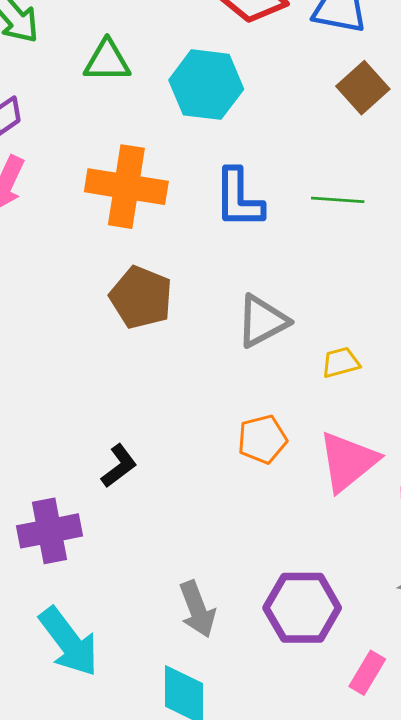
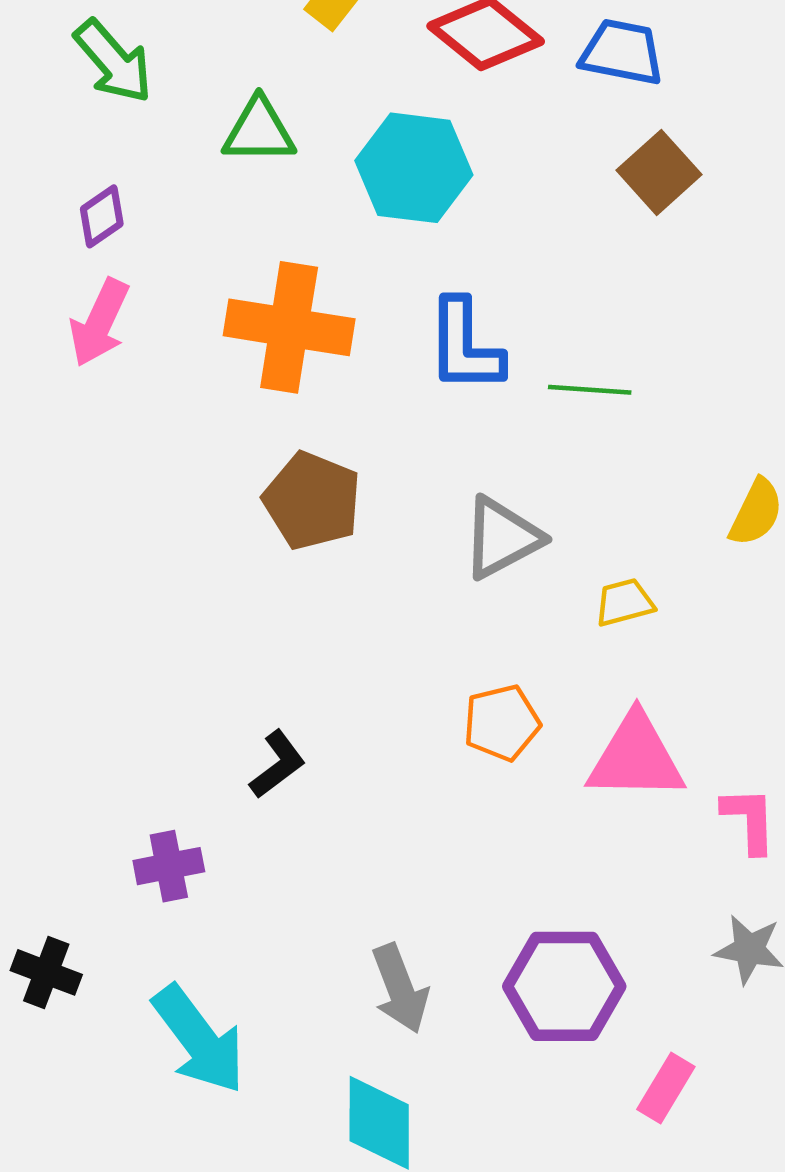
green line: (338, 200) -> (590, 390), moved
pink triangle: (348, 461) -> (636, 757), turned 40
purple cross: (49, 531) -> (169, 866), size x0.7

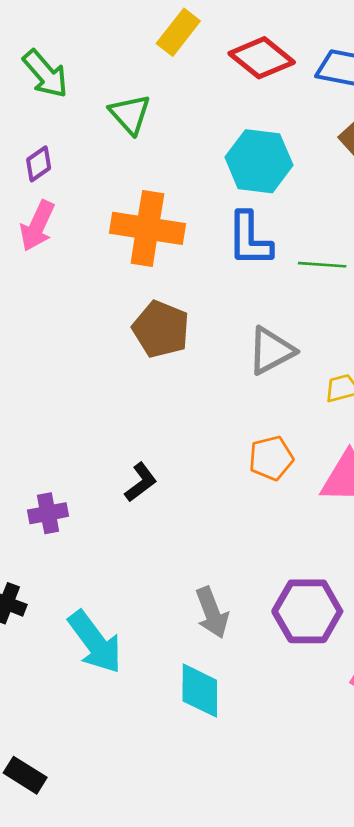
green triangle: (259, 131) -> (130, 114), turned 48
cyan hexagon: (414, 168) -> (259, 161), moved
purple cross: (169, 866) -> (48, 513), moved

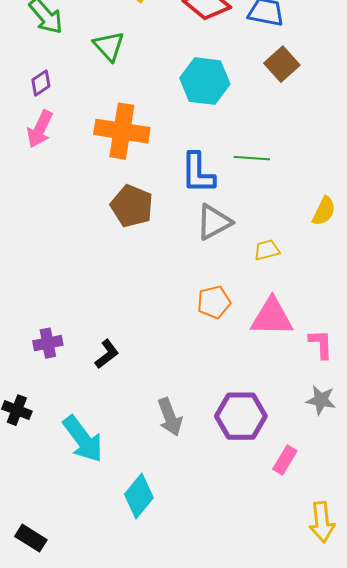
blue L-shape: (250, 239) -> (198, 173), moved
black L-shape: (141, 482) -> (107, 354), moved
cyan diamond: (200, 691) -> (139, 496), moved, turned 39

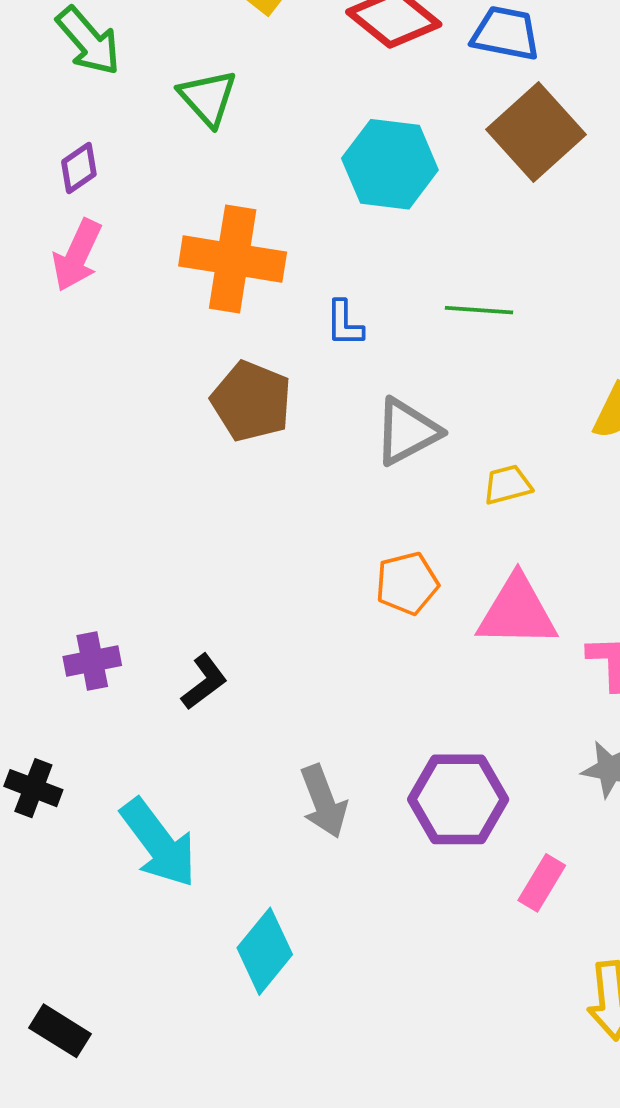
brown square: (282, 64) -> (536, 132), size x1.4
blue L-shape: (198, 173) -> (344, 323), moved, size x0.6

